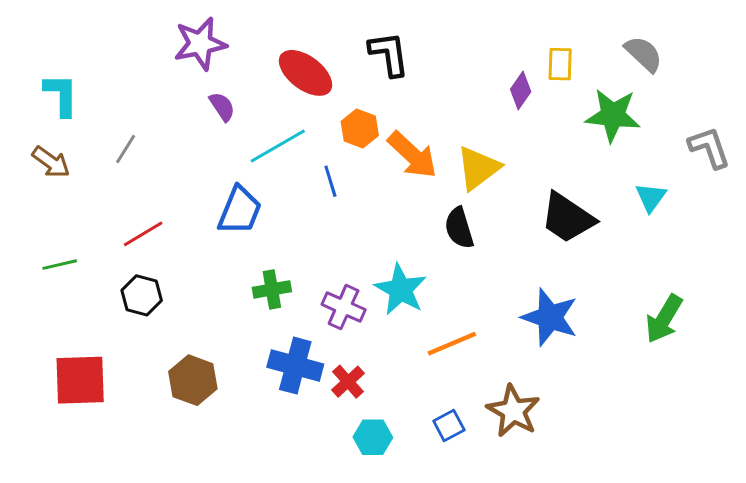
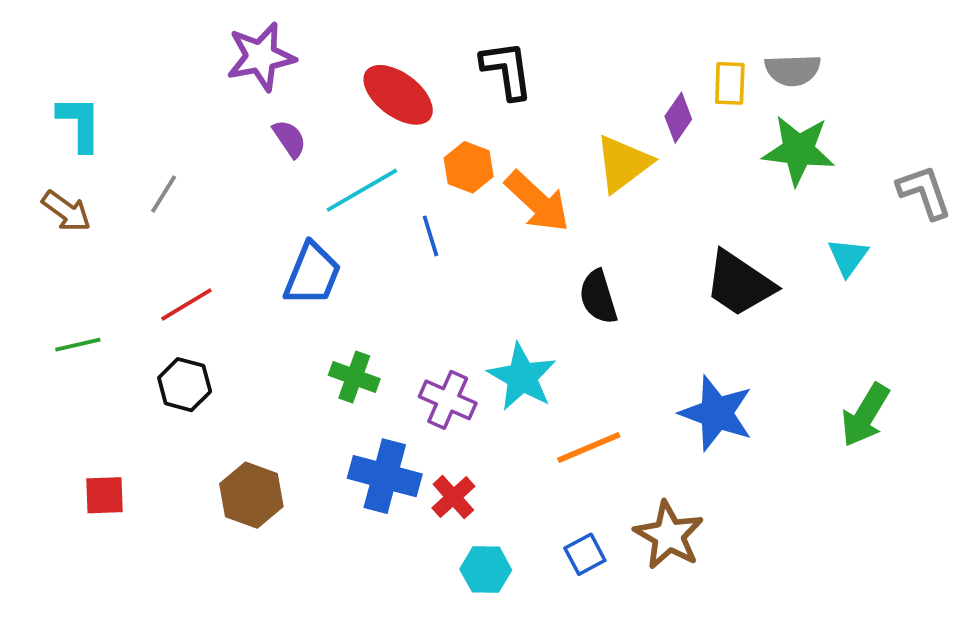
gray semicircle: (644, 54) -> (793, 70), moved, turned 135
yellow triangle: (478, 168) -> (623, 163), moved
green cross: (272, 289) -> (354, 377), turned 30
red square: (80, 380) -> (105, 495), size x0.6

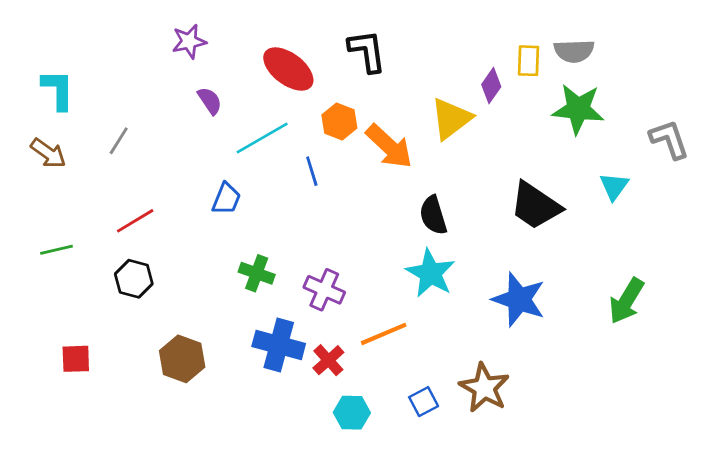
purple star: (261, 57) -> (189, 41), size x0.7
blue trapezoid: (312, 274) -> (226, 199), size x0.7
cyan star: (522, 377) -> (431, 273), moved
orange line: (589, 448) -> (384, 334), moved

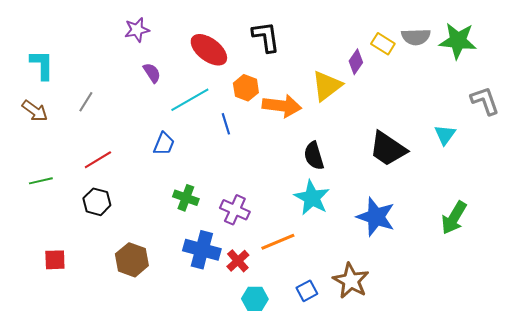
yellow rectangle: (528, 61) -> (383, 44), turned -60
green star: (578, 109) -> (458, 41), moved
orange arrow: (389, 146) -> (282, 106), turned -36

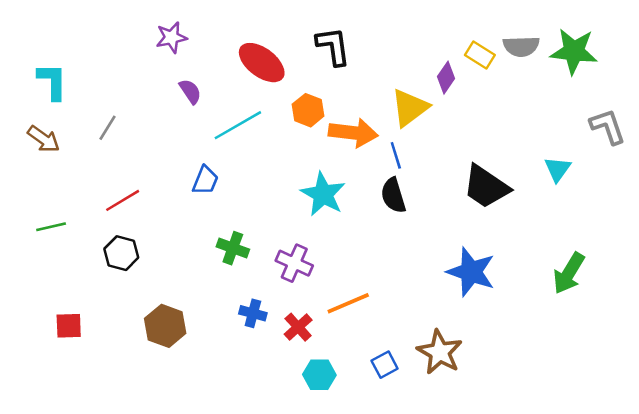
blue line: (226, 124) -> (396, 155), moved
cyan star: (312, 198) -> (323, 194), moved
blue cross: (202, 250) -> (253, 313), size x0.6

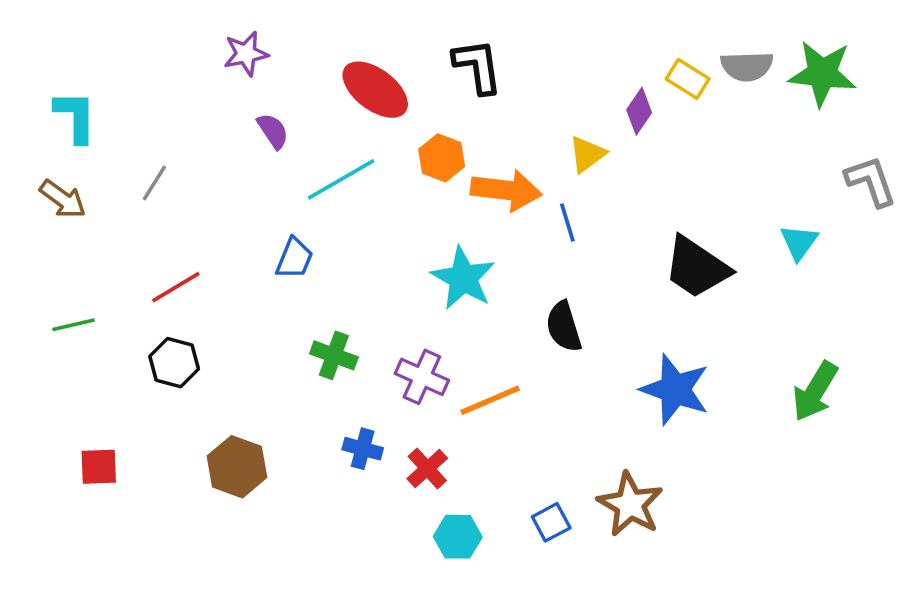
yellow triangle: (410, 108) -> (587, 154), size x0.7
black semicircle: (393, 195) -> (564, 327), moved
orange line: (348, 303) -> (490, 400), moved

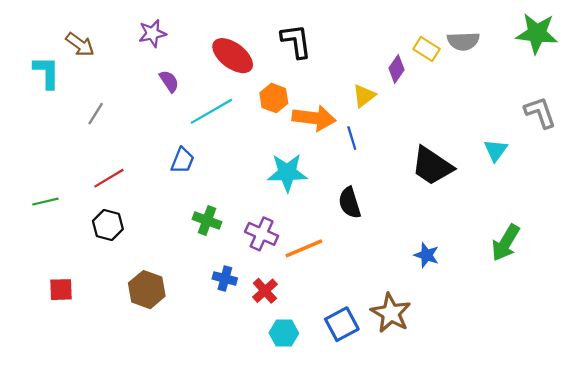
green star: (822, 73) -> (537, 33), moved
brown arrow: (63, 199) -> (80, 44), moved
cyan star: (463, 278) -> (287, 173), turned -30
blue star: (675, 389) -> (426, 255), moved, size x0.6
blue square: (551, 522) -> (342, 324), size x1.4

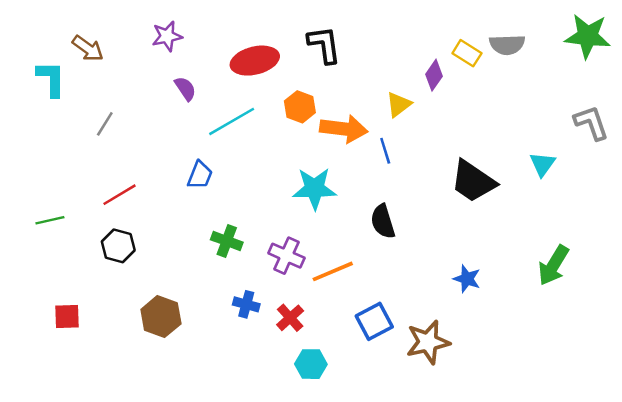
red ellipse: (233, 56) -> (255, 61), turned -51
brown star: (391, 313) -> (428, 342), turned 30
blue square: (342, 324) -> (374, 321), moved

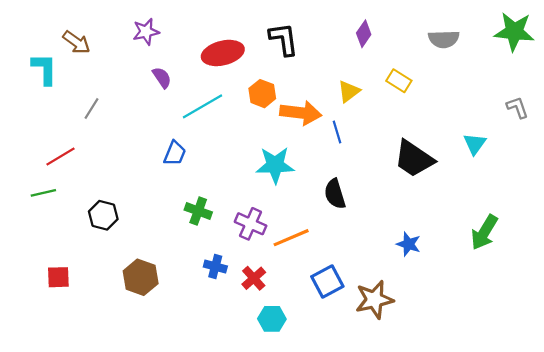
yellow rectangle: (467, 53) -> (399, 81), moved
purple diamond: (434, 75) -> (364, 34), moved
gray L-shape: (591, 123) -> (517, 107), size x0.7
red line: (119, 195) -> (60, 157), moved

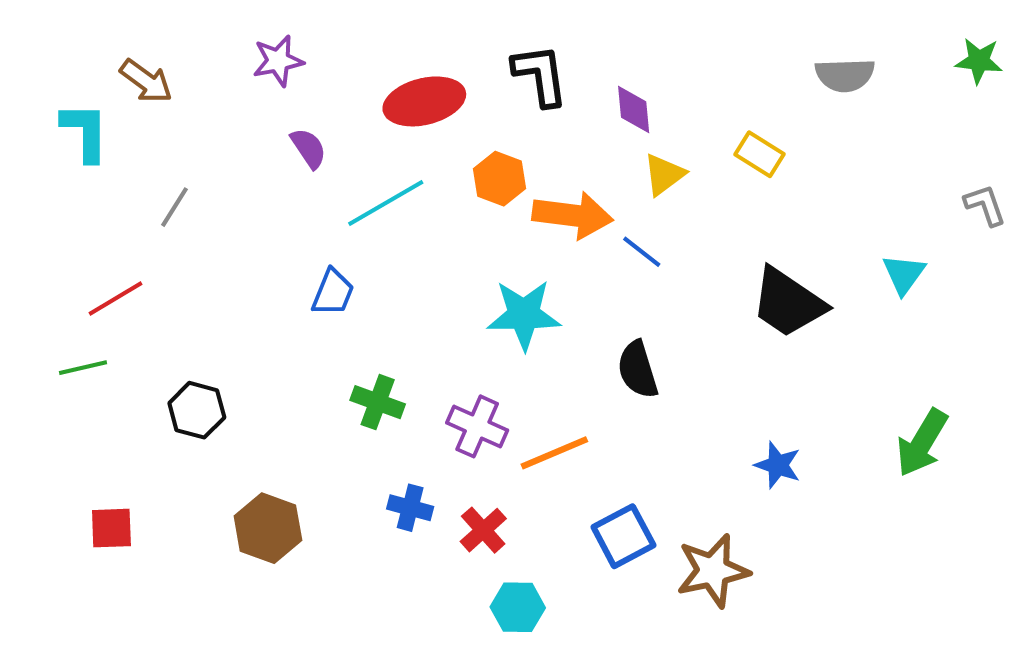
green star: (514, 32) -> (979, 61), size x0.6
purple diamond: (364, 34) -> (634, 110), moved, turned -40
blue line: (337, 132) -> (642, 252), turned -35

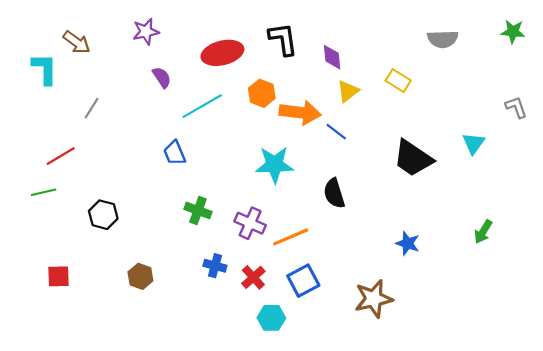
blue trapezoid: (333, 292) -> (175, 153), turned 135
green arrow: (922, 443) -> (483, 232), size x0.7
brown hexagon: (268, 528) -> (140, 276), size x0.7
blue square: (623, 536) -> (303, 281), moved

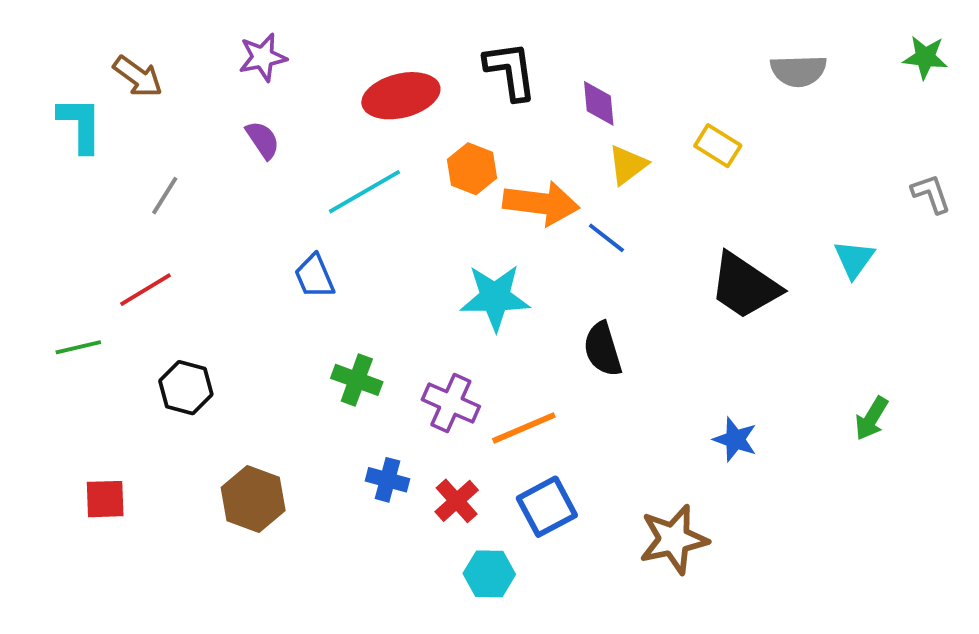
purple semicircle: (162, 77) -> (263, 140), moved
red line: (61, 156) -> (146, 290), moved
brown hexagon: (140, 276) -> (253, 499), size x1.4

